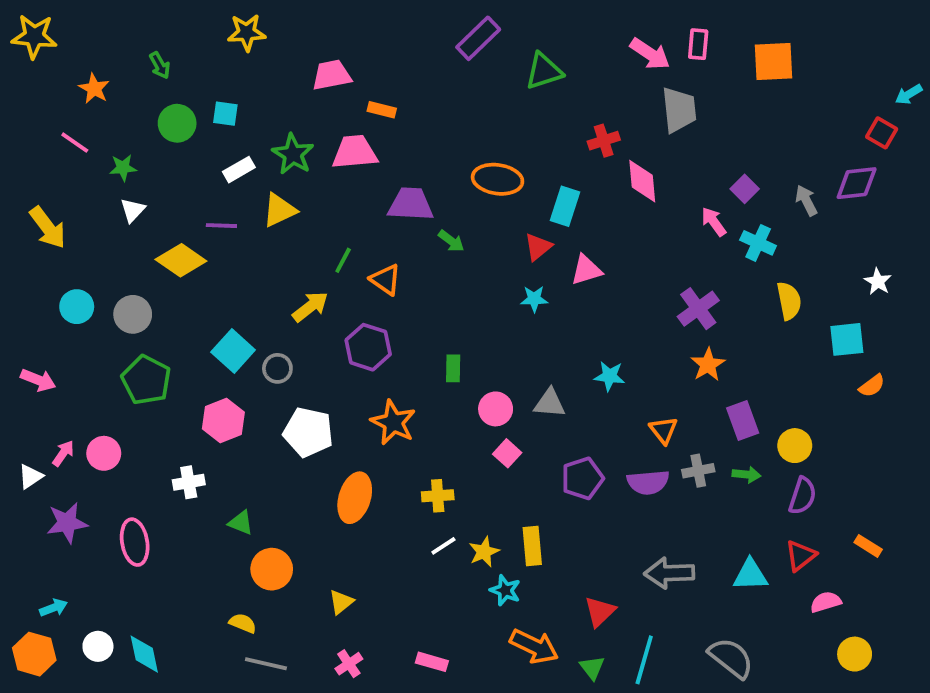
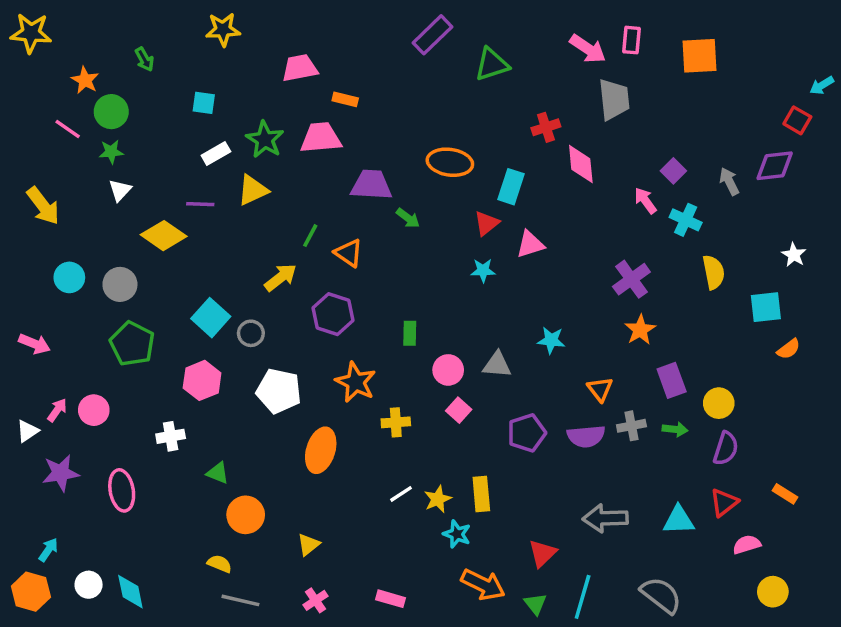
green circle: (177, 123) -> (111, 112), moved
yellow cross: (438, 496) -> (396, 422), moved
cyan arrow: (54, 608) -> (48, 550), turned -35

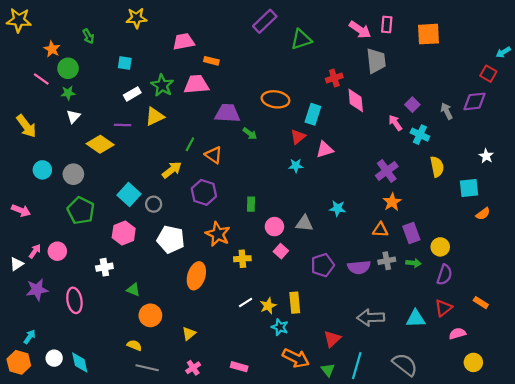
orange triangle: (600, 389) -> (380, 230), moved, turned -49

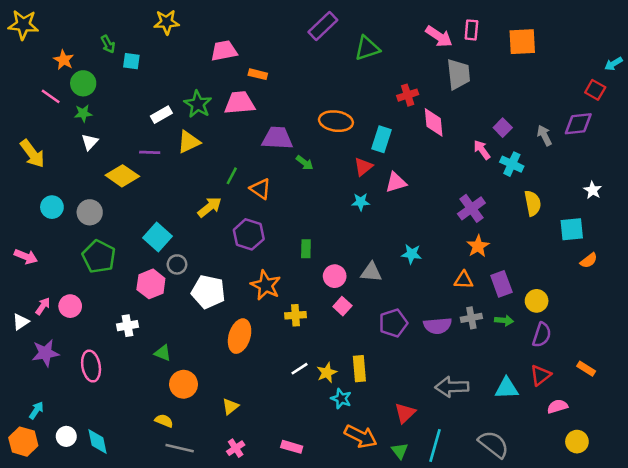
cyan square: (125, 63) -> (131, 61), moved
gray circle: (154, 204) -> (177, 264), moved

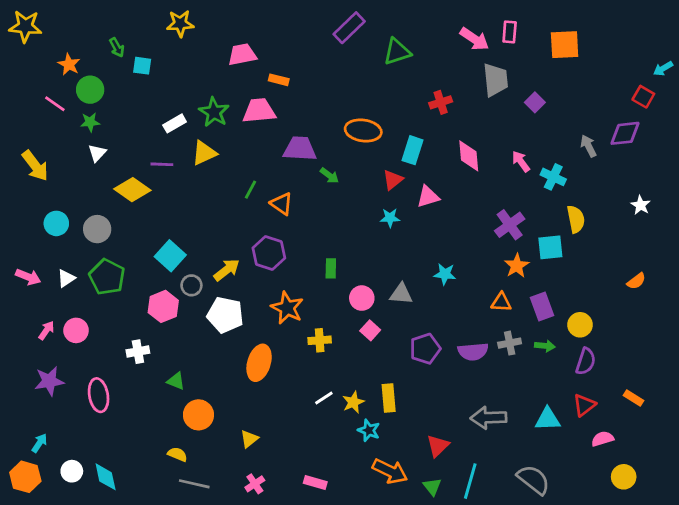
pink diamond: (434, 122) -> (469, 156), moved
purple square: (503, 128) -> (535, 102), moved
yellow arrow: (210, 207) -> (227, 270), moved
cyan square: (572, 229) -> (550, 247), moved
white triangle: (21, 322) -> (66, 278), moved

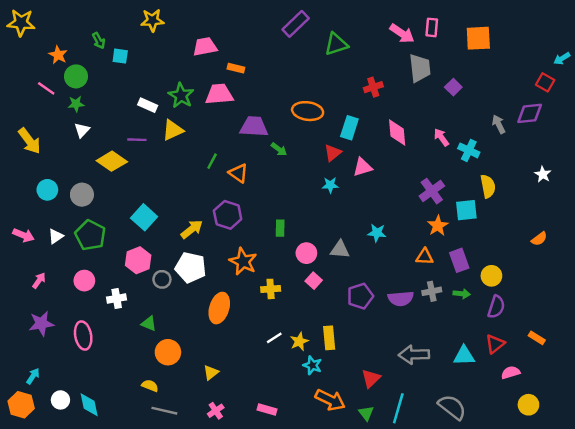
white rectangle: (175, 123) -> (148, 105), turned 54
gray circle: (191, 285) -> (162, 279), moved
pink circle: (76, 330) -> (84, 281), moved

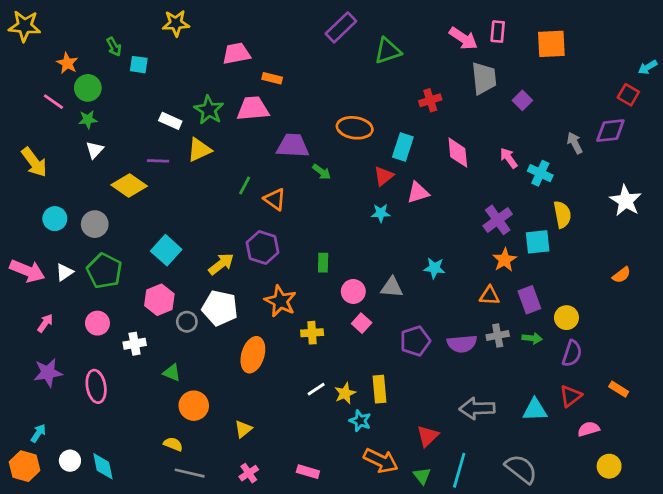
white star: (543, 174) -> (626, 201), size x1.6
pink arrow: (23, 235) -> (27, 271), size x1.4

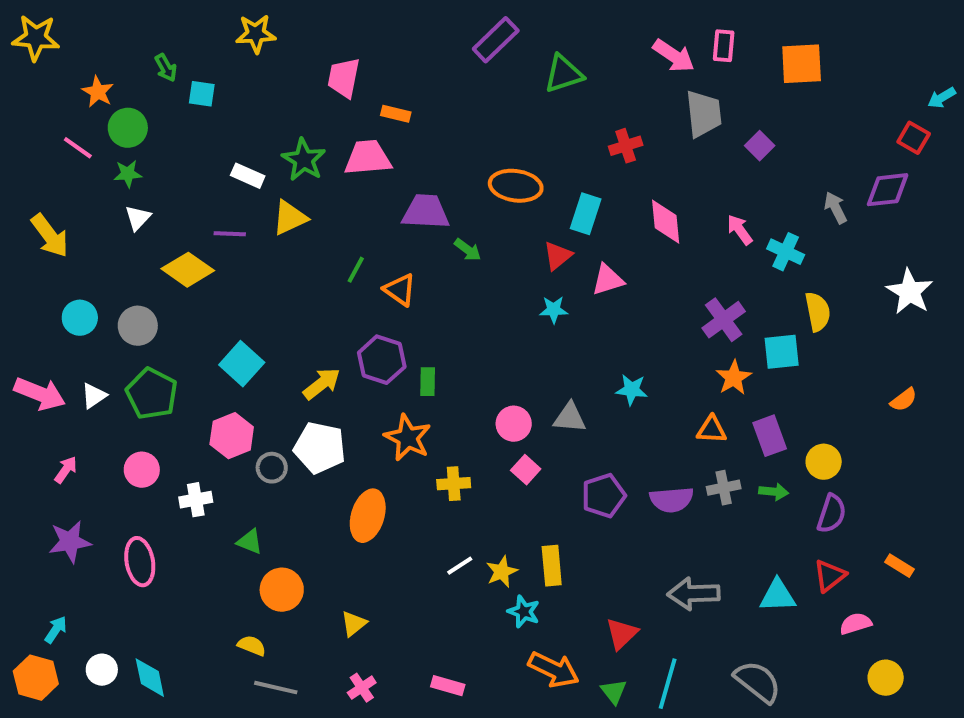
pink trapezoid: (236, 54) -> (344, 78), turned -68
green rectangle: (323, 263) -> (428, 382), moved

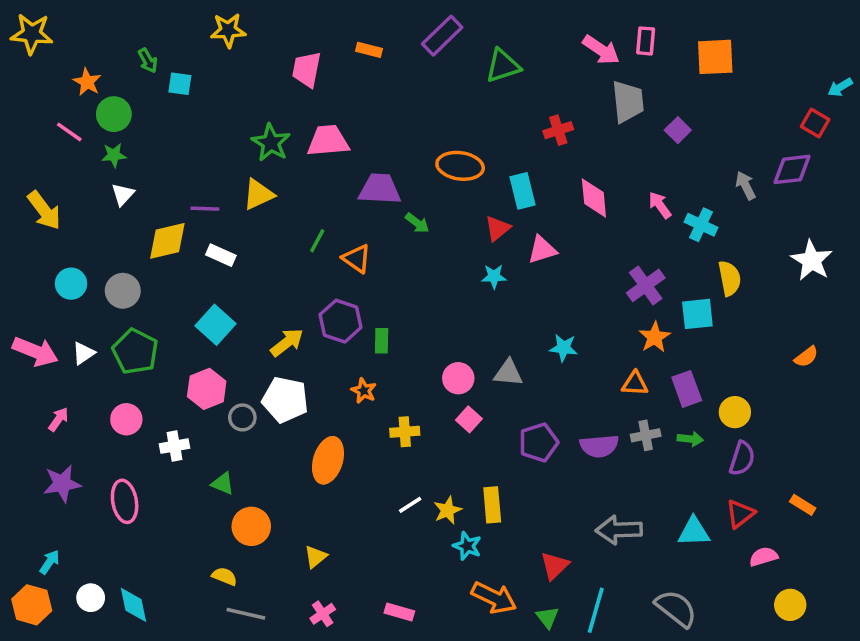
orange rectangle: (396, 114) -> (369, 50), moved
white rectangle: (248, 176) -> (221, 255), moved
cyan rectangle: (586, 214) -> (523, 191), turned -32
yellow diamond: (188, 270) -> (167, 241), turned -48
orange star: (408, 438) -> (364, 391), size x0.6

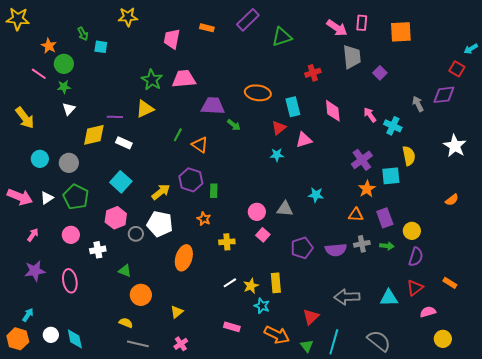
pink rectangle: (399, 612) -> (232, 327), moved

